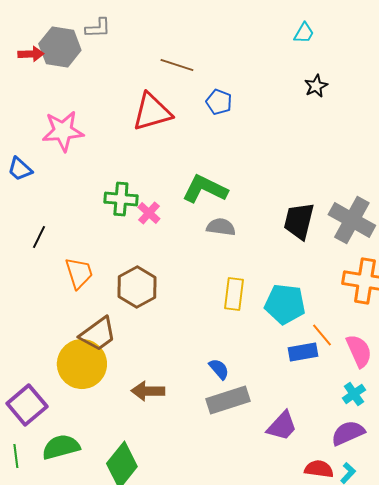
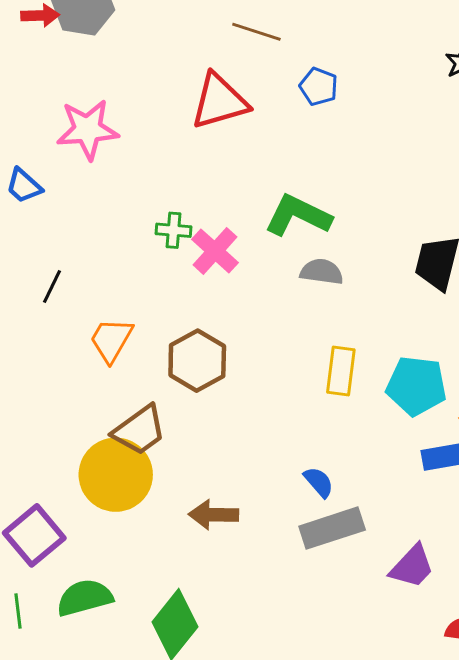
green cross: (121, 199) -> (174, 230), size x0.7
pink cross: (149, 213) -> (215, 251), size x1.4
orange trapezoid: (79, 273) -> (111, 340), turned -132

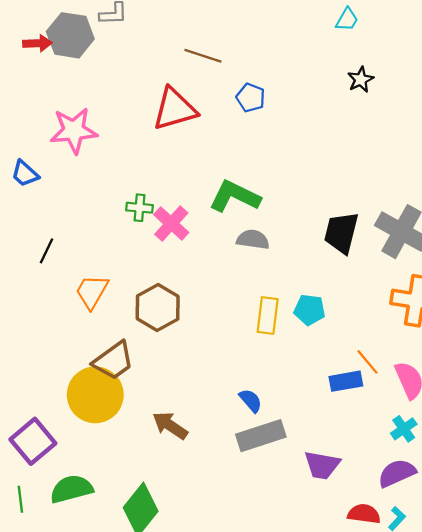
cyan pentagon: (416, 386) -> (310, 310), moved, size x0.7
brown arrow: (214, 515) -> (170, 425), turned 33
purple trapezoid: (412, 567) -> (322, 465), turned 57

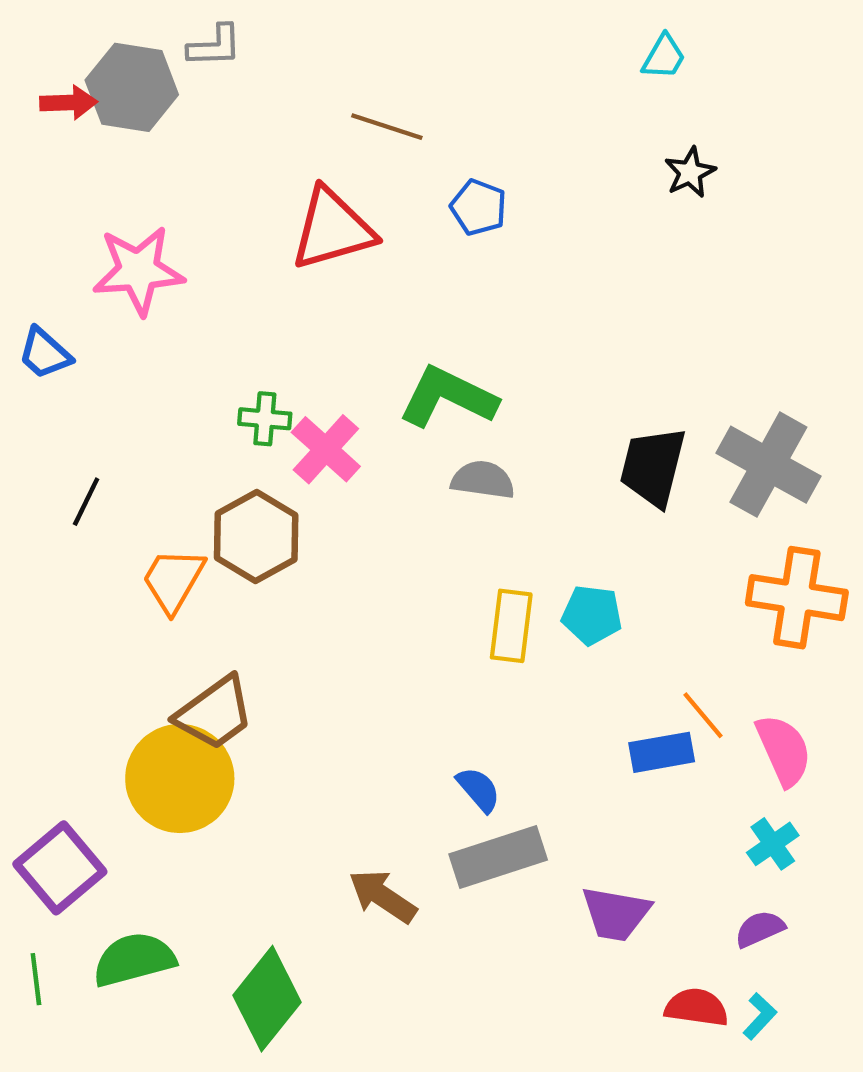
brown hexagon: (158, 308) -> (256, 537), moved
brown arrow: (170, 425) -> (383, 896), moved
purple semicircle: (397, 473) -> (760, 929), size x0.7

